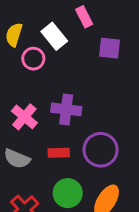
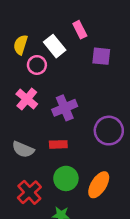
purple cross: (66, 109) -> (65, 108), turned -30
pink cross: (24, 117) -> (27, 99), moved
purple circle: (101, 150) -> (109, 131), moved

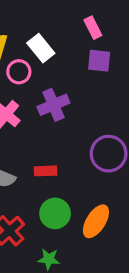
pink rectangle: (80, 30) -> (93, 28), moved
purple cross: (65, 108) -> (53, 105), moved

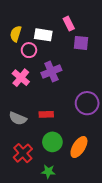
pink rectangle: (93, 28) -> (69, 24), moved
white rectangle: (41, 48) -> (43, 35), turned -42

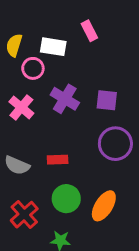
purple square: (81, 43) -> (107, 100), moved
purple cross: (51, 72) -> (65, 99), turned -36

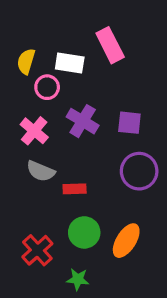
pink rectangle: (89, 31) -> (110, 45), size x1.5
gray semicircle: (17, 165) -> (41, 171), moved

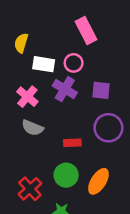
white rectangle: (70, 63) -> (44, 64), moved
pink circle: (47, 87) -> (74, 63), moved
red rectangle: (75, 189) -> (72, 143), moved

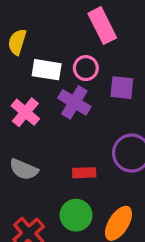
purple square: (101, 90) -> (122, 88), moved
gray semicircle: (32, 128) -> (24, 169), moved

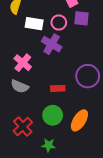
purple square: (122, 88) -> (81, 18), moved
pink cross: (25, 112) -> (23, 63), moved

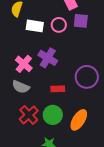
purple cross: (52, 44) -> (48, 58), moved
red cross: (23, 127) -> (29, 115), moved

